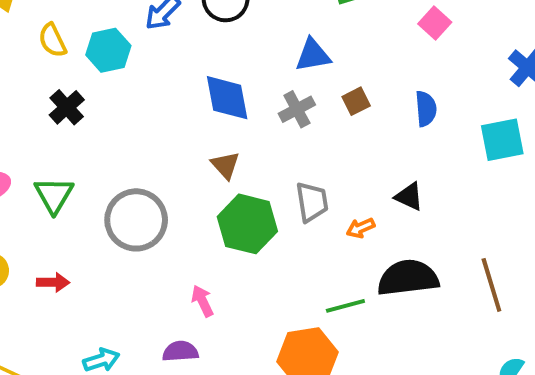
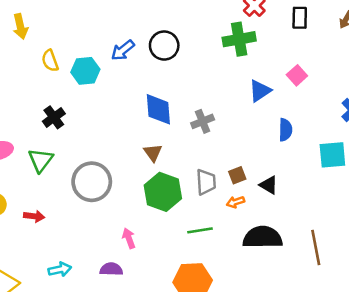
blue triangle: (313, 55) -> (260, 91), moved, turned -30
brown square: (356, 101) -> (237, 175), moved
black cross: (67, 107) -> (54, 117), moved
green line: (345, 306) -> (200, 230), moved

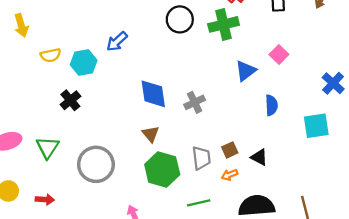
black circle: (164, 46) -> (180, 19), moved
yellow semicircle: (50, 61) -> (51, 55), turned -78
black cross: (54, 117) -> (70, 100), moved

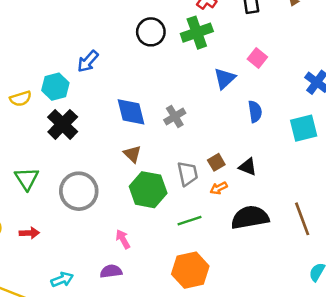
yellow semicircle: (51, 55) -> (21, 99), moved
black cross: (70, 100) -> (63, 124), moved, size x1.4

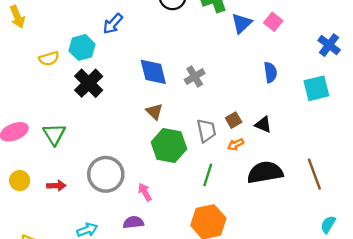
blue triangle: (225, 78) -> (242, 23), moved
gray circle: (79, 191) -> (106, 174), moved
green line: (189, 221) -> (208, 175), turned -55

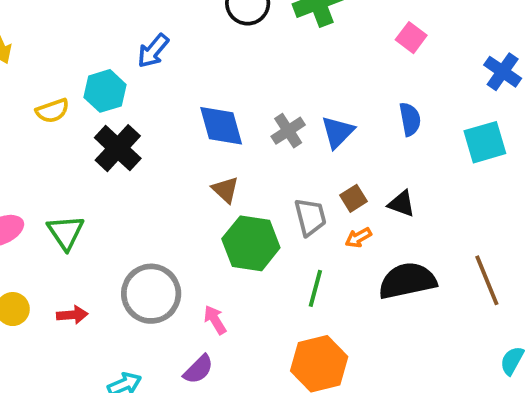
blue triangle: (242, 23) -> (338, 132), moved
purple semicircle: (133, 222) -> (198, 369), turned 144

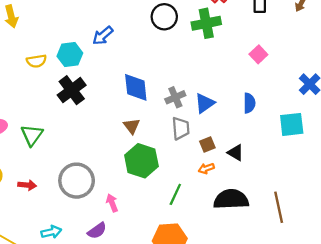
gray trapezoid: (310, 217) -> (181, 128), moved

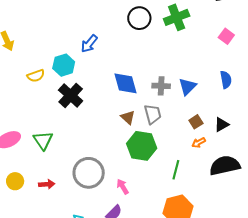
gray cross: (175, 97) -> (161, 86), turned 36
gray trapezoid: (181, 128) -> (153, 114), moved
black triangle: (236, 153) -> (222, 125), turned -49

